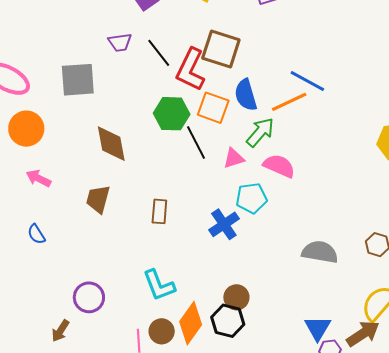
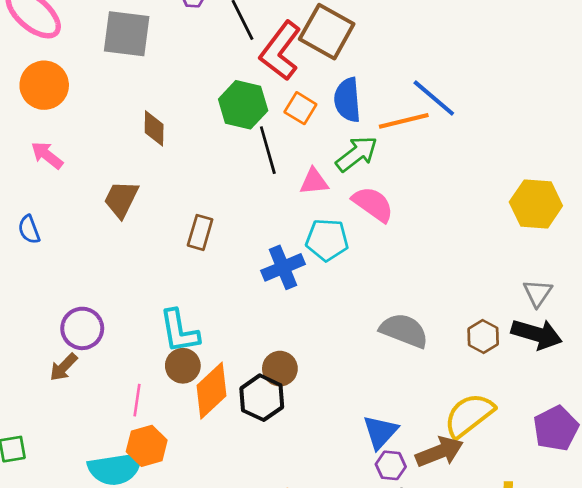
orange square: (213, 108) -> (300, 108), size x0.7
brown diamond: (111, 144) -> (154, 128), size x0.7
brown arrow: (60, 331) -> (64, 367), moved
brown circle: (162, 331) -> (183, 366), moved

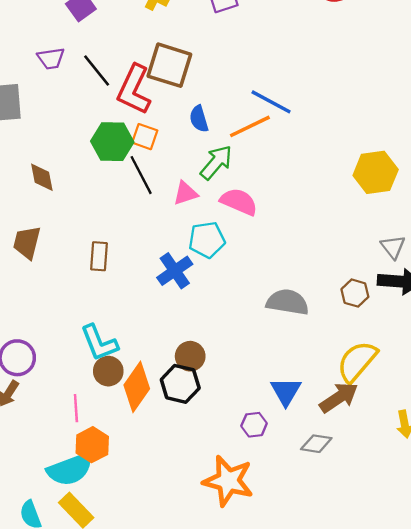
blue semicircle: (347, 100) -> (199, 119), size x0.7
orange square: (300, 108) -> (145, 137), moved
purple hexagon: (391, 465) -> (254, 425), moved

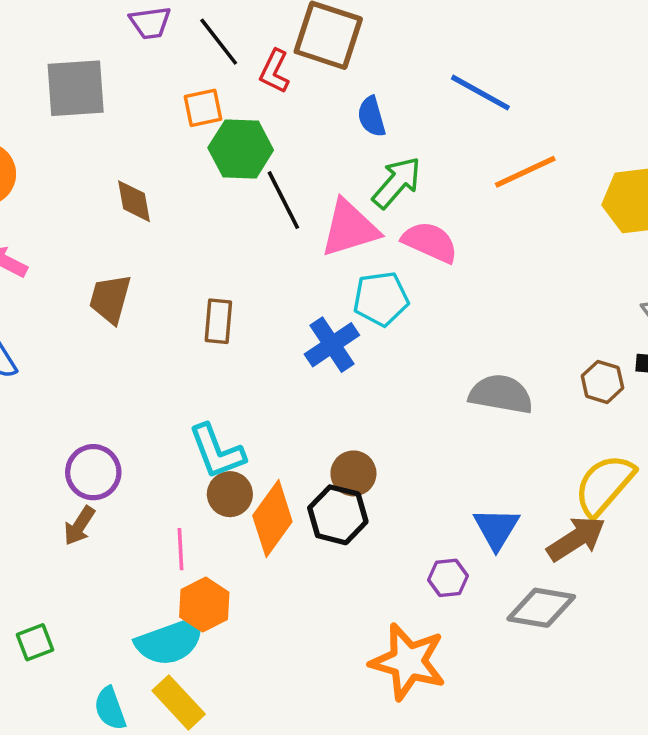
red L-shape: (134, 90) -> (274, 71), size x0.6
orange line: (250, 126) -> (525, 172), moved
orange square: (145, 137) -> (203, 108), moved, turned -32
pink triangle: (185, 193) -> (350, 228), size x1.6
gray diamond: (316, 444) -> (541, 608), size x1.4

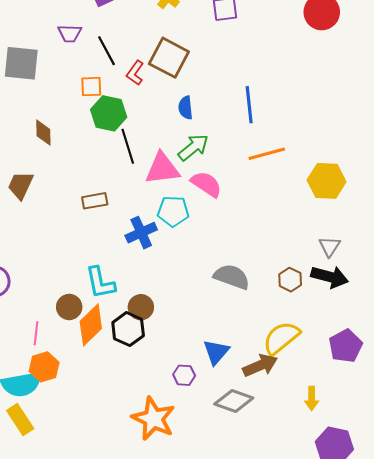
blue line: (480, 93) -> (249, 105), turned 45
brown rectangle: (218, 321) -> (95, 201), moved, turned 65
cyan L-shape: (217, 451) -> (100, 283), moved

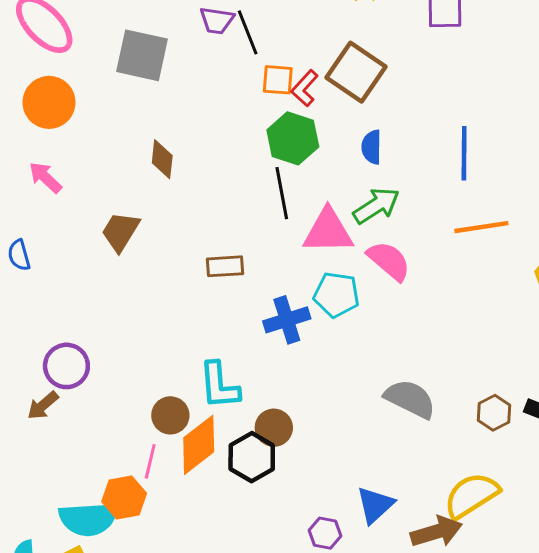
black line: (107, 51) -> (248, 32), moved
orange square: (91, 87) -> (278, 80), moved
green hexagon: (109, 113) -> (293, 138), moved
pink line: (36, 333) -> (150, 461), moved

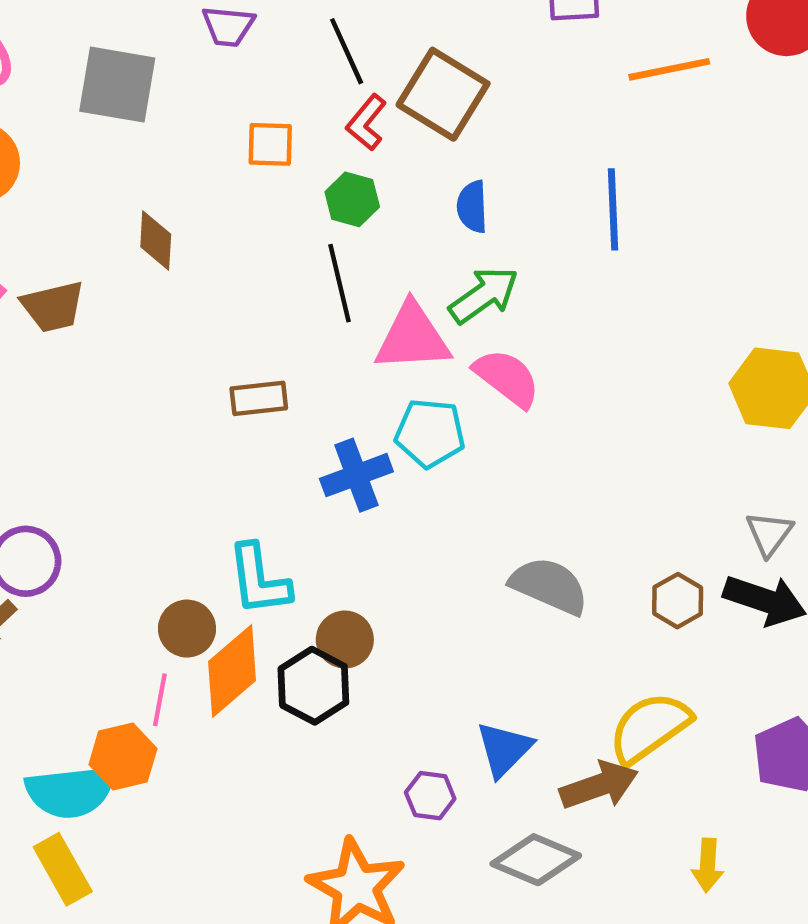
black line: (248, 32) -> (347, 51), moved
orange square: (278, 80) -> (270, 144), moved
green hexagon: (293, 138) -> (352, 199), size x0.7
orange line: (481, 227) -> (669, 69), moved
brown trapezoid: (120, 232) -> (53, 307), moved, turned -132

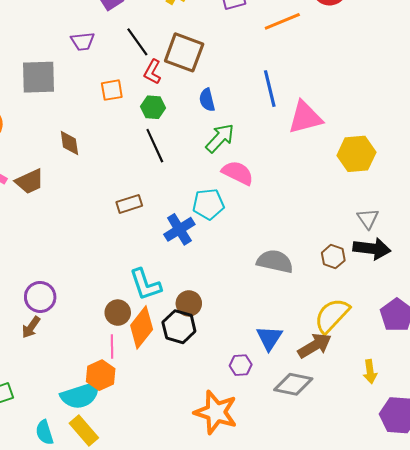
pink triangle: (412, 337) -> (305, 117), moved

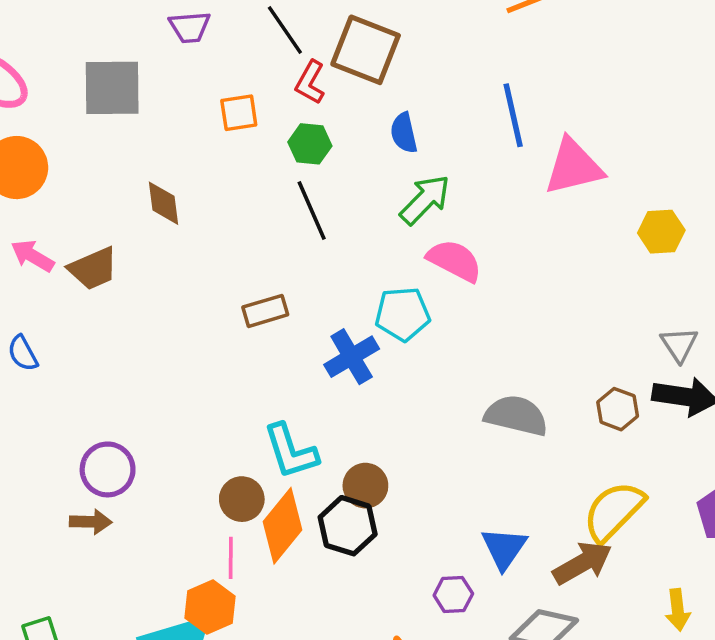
yellow hexagon: (356, 154) -> (661, 232), size x0.7
brown arrow: (31, 327) -> (91, 522), turned -125

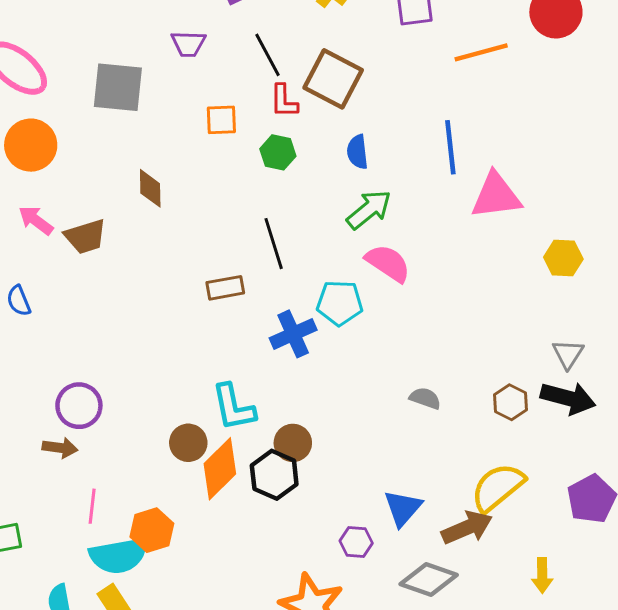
red L-shape: (310, 82) -> (284, 101), turned -36
black line: (312, 211) -> (274, 244), moved
gray semicircle: (516, 415) -> (425, 398), size x0.6
pink line: (231, 558) -> (92, 506), moved

